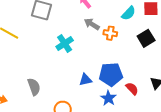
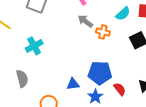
cyan cross: (65, 43) -> (34, 46), moved
blue triangle: (85, 80) -> (73, 84), moved

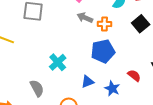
cyan cross: (34, 46) -> (58, 62), moved
blue pentagon: (100, 73) -> (103, 51), moved

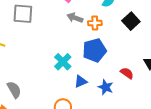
cyan cross: (58, 62) -> (63, 62), moved
gray semicircle: (37, 88) -> (14, 90), moved

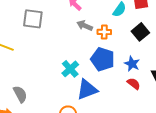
blue pentagon: (95, 50) -> (103, 59), turned 30
blue triangle: (81, 82) -> (87, 90), size x1.6
blue star: (106, 87) -> (132, 64), moved

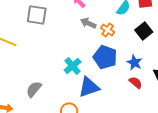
orange cross: (104, 32) -> (108, 30), turned 32
gray semicircle: (20, 94) -> (34, 89), moved, turned -114

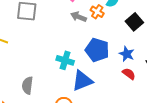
orange cross: (108, 30) -> (97, 12), moved
cyan cross: (73, 66) -> (65, 60), turned -30
gray semicircle: (34, 89) -> (27, 85), turned -30

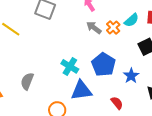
red semicircle: (129, 74) -> (117, 103), moved

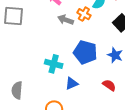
blue triangle: (81, 90) -> (72, 84), size x0.6

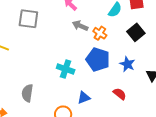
orange cross: (84, 14) -> (100, 33), moved
blue triangle: (72, 84) -> (84, 98), moved

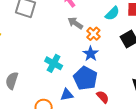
blue pentagon: (98, 59) -> (85, 78), moved
blue star: (127, 64) -> (91, 54), moved

